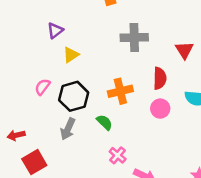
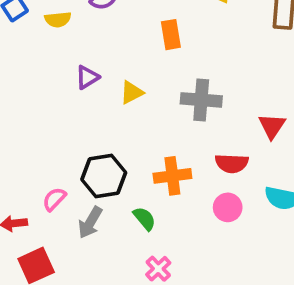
yellow triangle: (71, 55) -> (132, 92), moved
red semicircle: (160, 78) -> (232, 163), turned 85
pink semicircle: (42, 87) -> (54, 199), moved

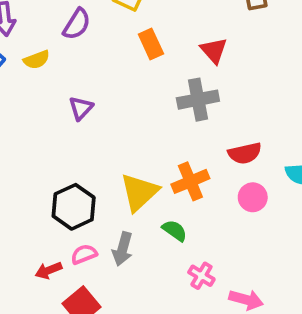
yellow triangle: (132, 92) -> (139, 192), moved, size x1.6
red triangle: (272, 126) -> (214, 50), moved
black hexagon: (104, 176) -> (74, 207), moved
pink semicircle: (54, 199) -> (84, 254), moved, turned 40

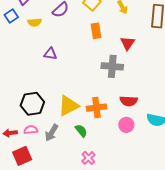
purple triangle: (81, 108) -> (50, 54), turned 40

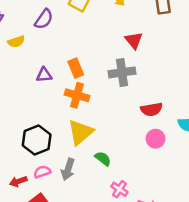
orange rectangle: (96, 31) -> (76, 68), moved
orange cross: (96, 108) -> (77, 95), moved, turned 36

